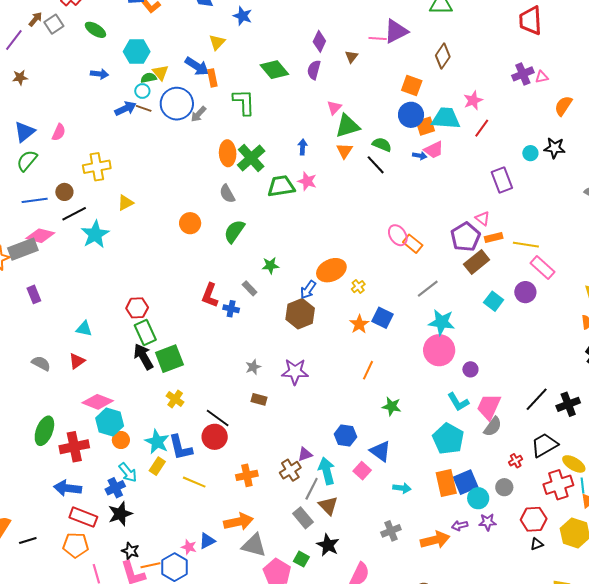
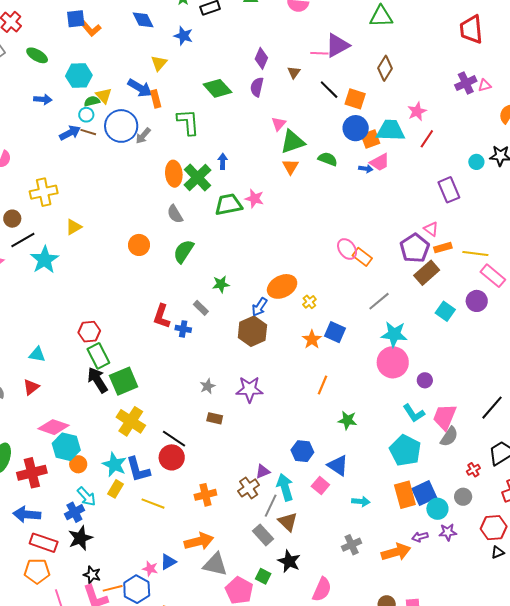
blue arrow: (303, 147) -> (223, 161), moved
black line: (376, 165) -> (329, 90), moved
yellow cross: (175, 399) -> (131, 421), size x1.6

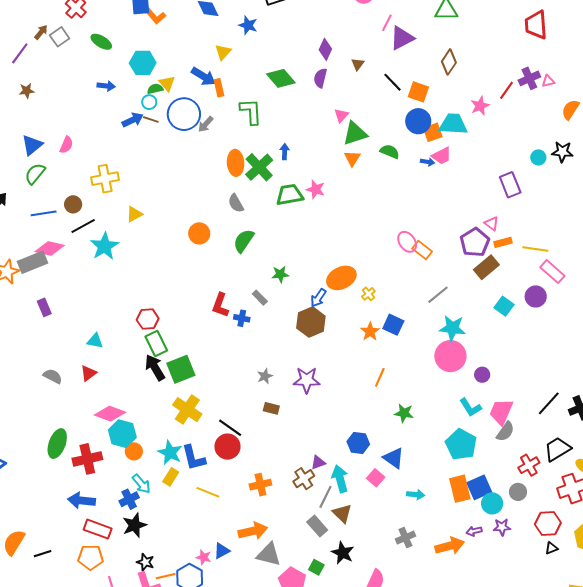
pink line: (319, 53) -> (387, 23), moved, turned -66
red line: (427, 139) -> (506, 90), moved
red cross: (473, 470) -> (529, 465), size x1.5

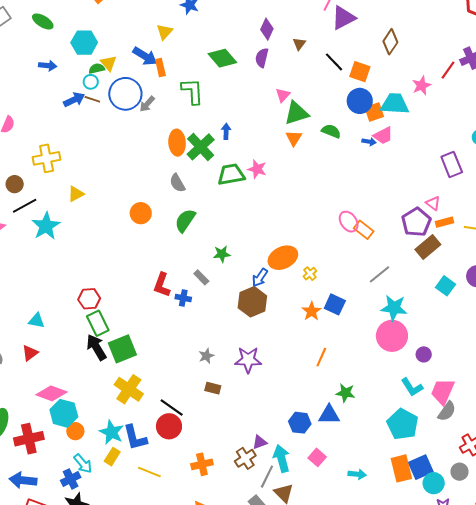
blue triangle: (394, 458) -> (329, 415), moved, turned -35

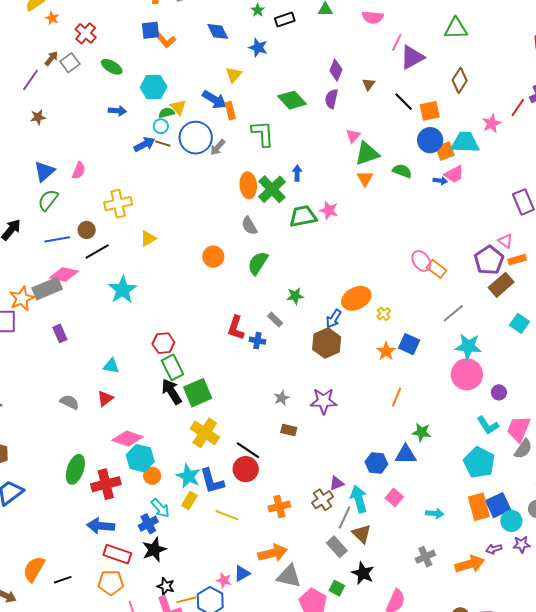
orange square: (360, 72) -> (430, 111), turned -30
cyan star: (46, 226) -> (123, 290), moved

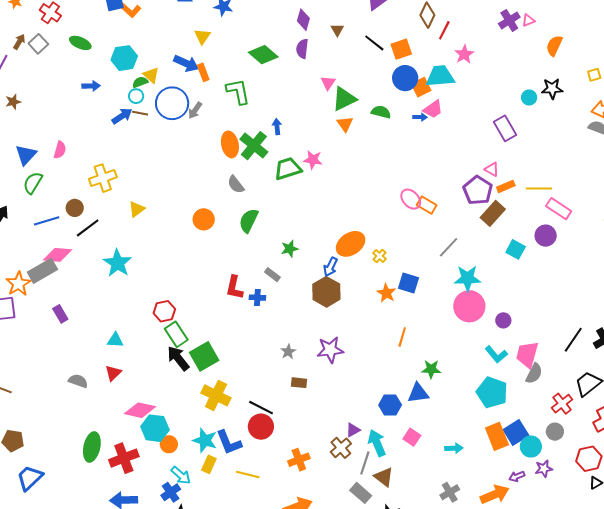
red line: (518, 108) -> (444, 30), moved

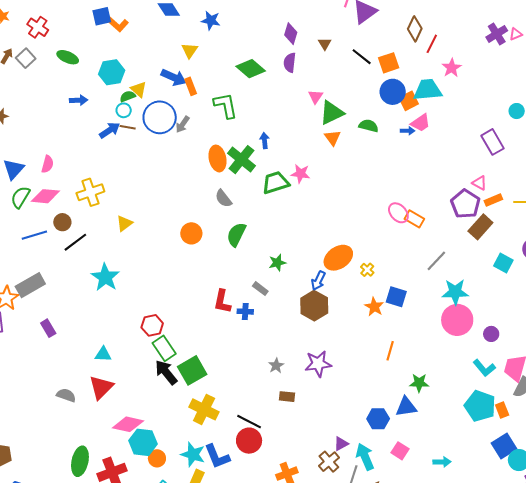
pink diamond: (58, 255) -> (45, 196), moved
red triangle: (113, 373) -> (101, 387), size x1.5
orange rectangle: (497, 436) -> (502, 410), moved, size x0.6

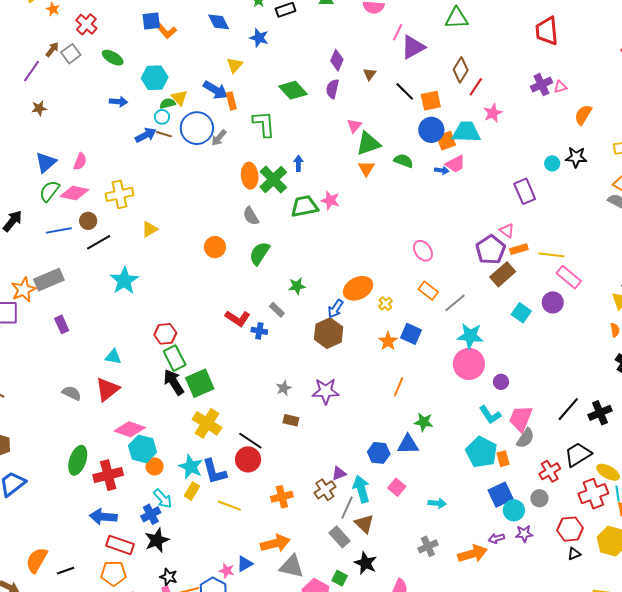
orange rectangle: (414, 219) -> (428, 291), moved
red L-shape: (222, 301) -> (238, 318), turned -75

